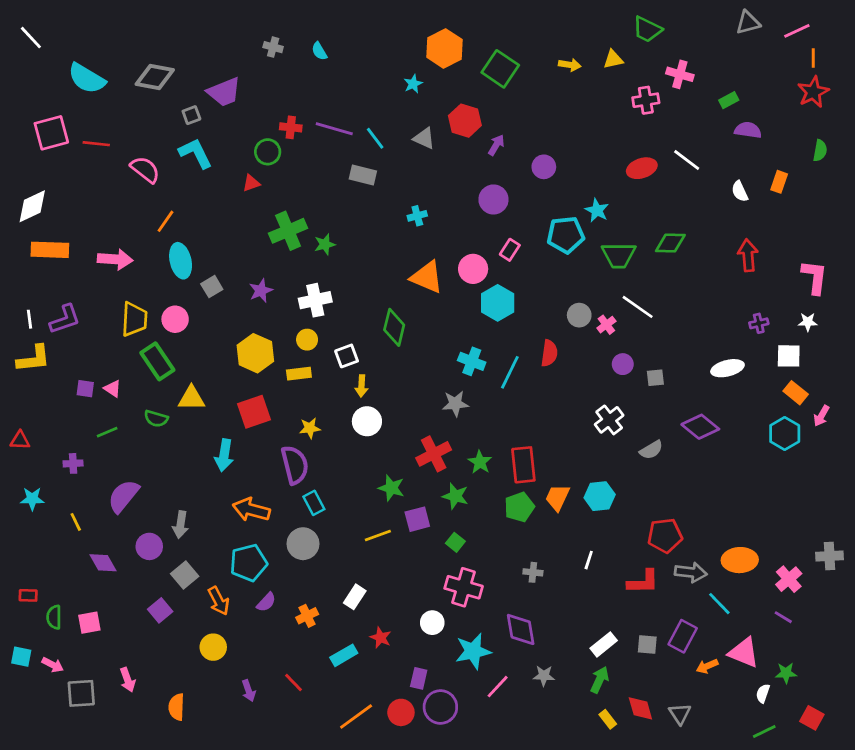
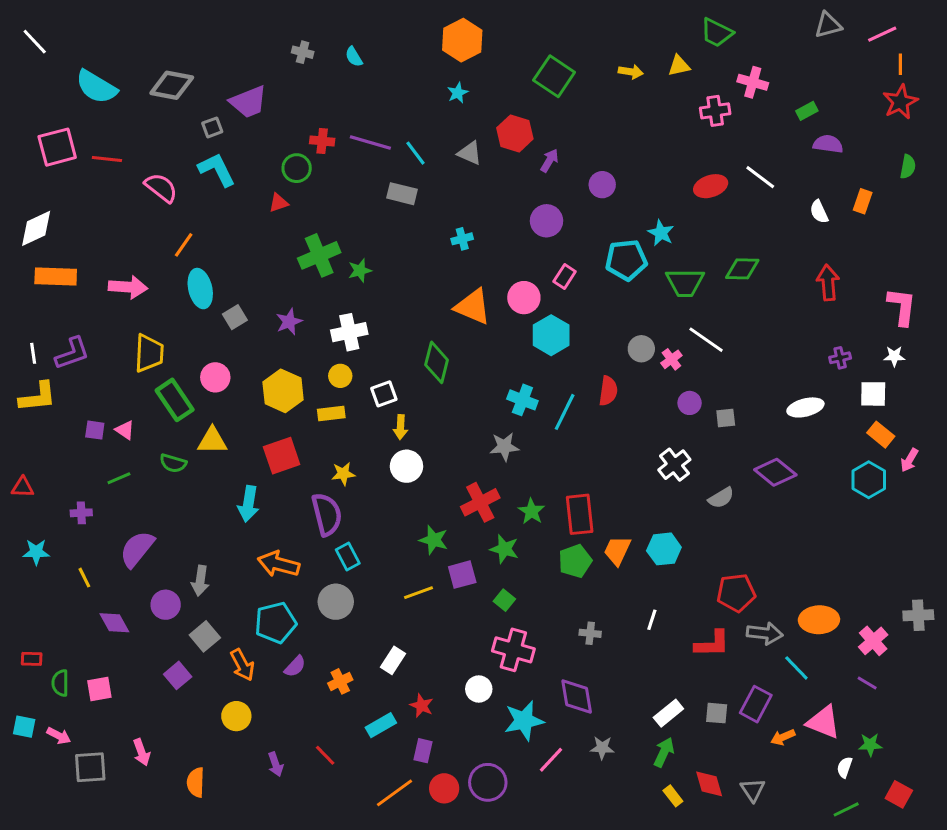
orange hexagon: (444, 48) -> (462, 40), moved
pink circle: (175, 319) -> (215, 377), moved
purple rectangle: (419, 678) -> (423, 751), moved

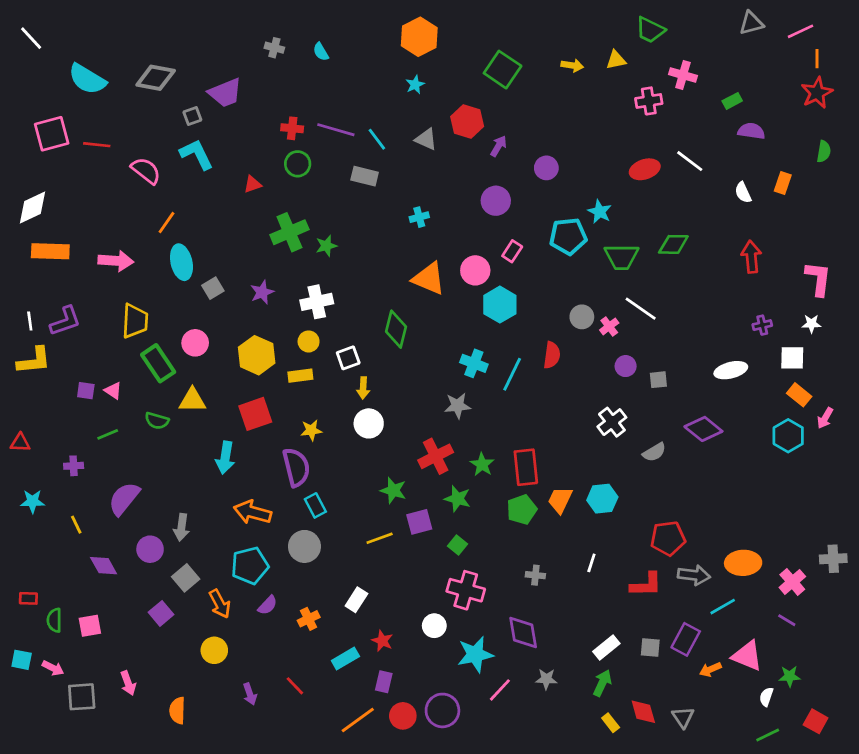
green circle: (297, 168) -> (298, 164), moved
cyan line: (796, 668) -> (723, 607), turned -76

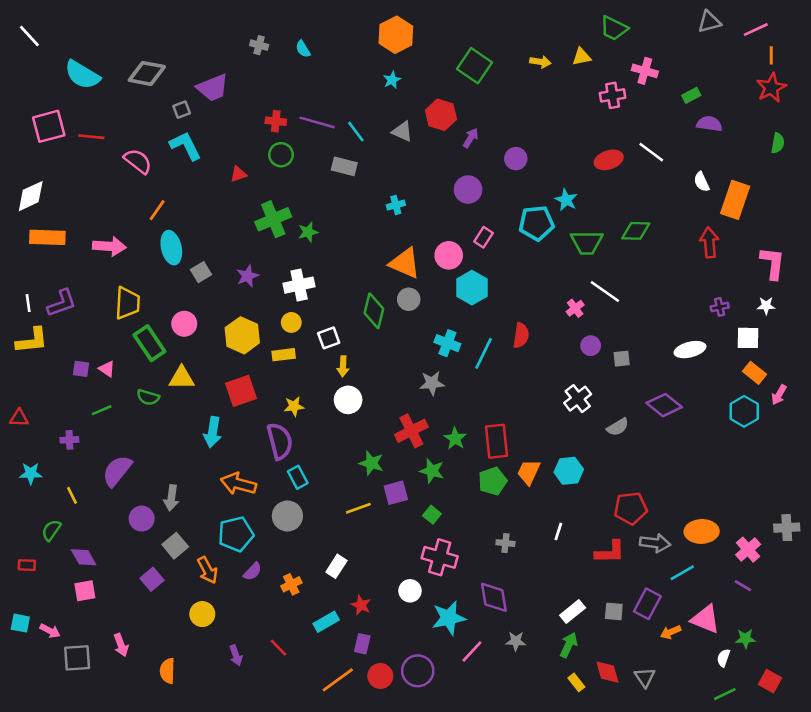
orange rectangle: (783, 183) -> (735, 200), moved, size x1.8
gray circle: (582, 317) -> (409, 299), moved
purple diamond: (104, 566) -> (84, 557), moved
green semicircle: (54, 620) -> (51, 530), moved, turned 35

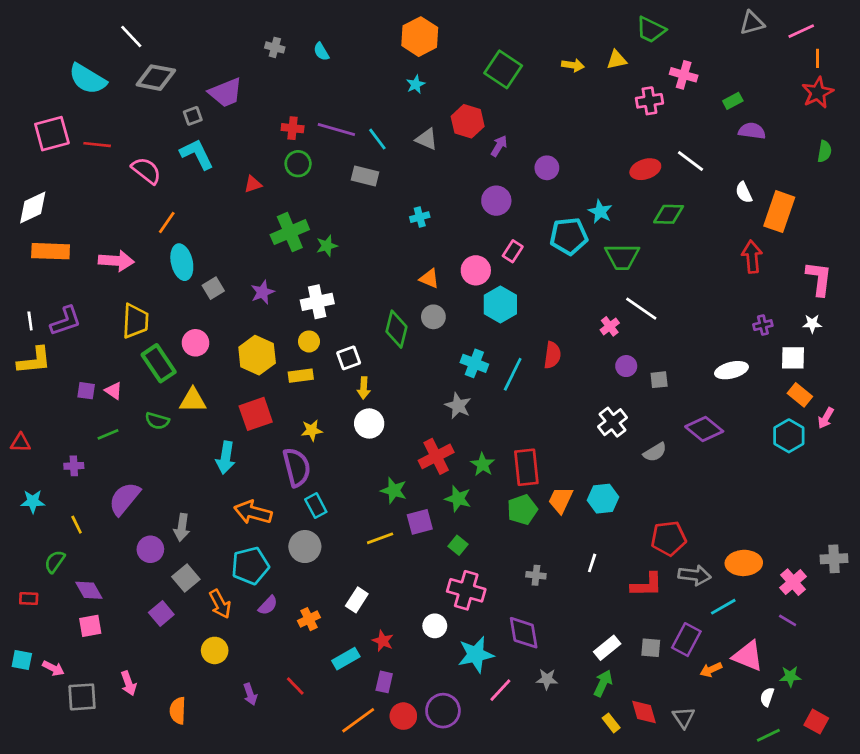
white line: (29, 36) -> (131, 37), moved
green diamond: (636, 231) -> (669, 214), moved
orange triangle: (405, 263) -> (429, 279), size x0.6
gray star: (432, 383) -> (458, 406), turned 30

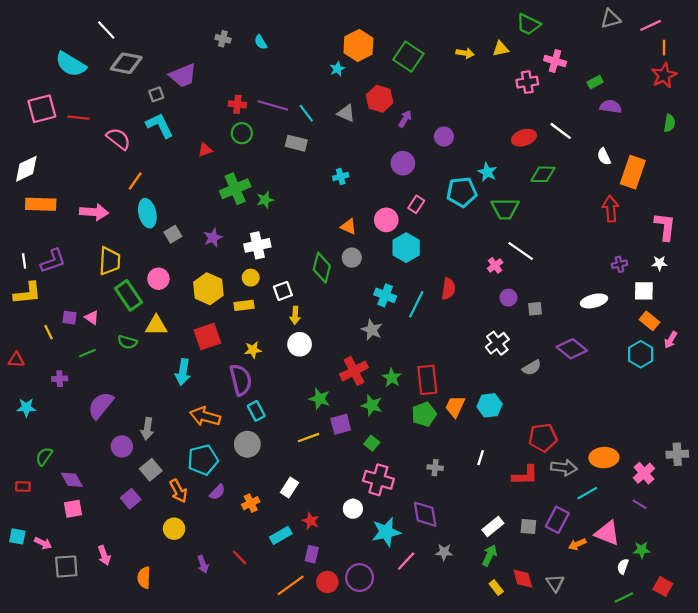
orange hexagon: (420, 37) -> (358, 45), moved
yellow line: (77, 525) -> (48, 332), moved

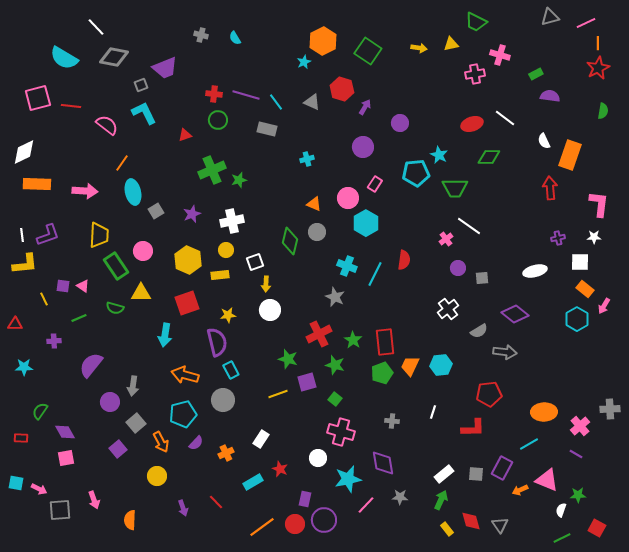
gray arrow: (564, 468) -> (505, 352), moved
purple rectangle: (312, 554) -> (305, 499), moved

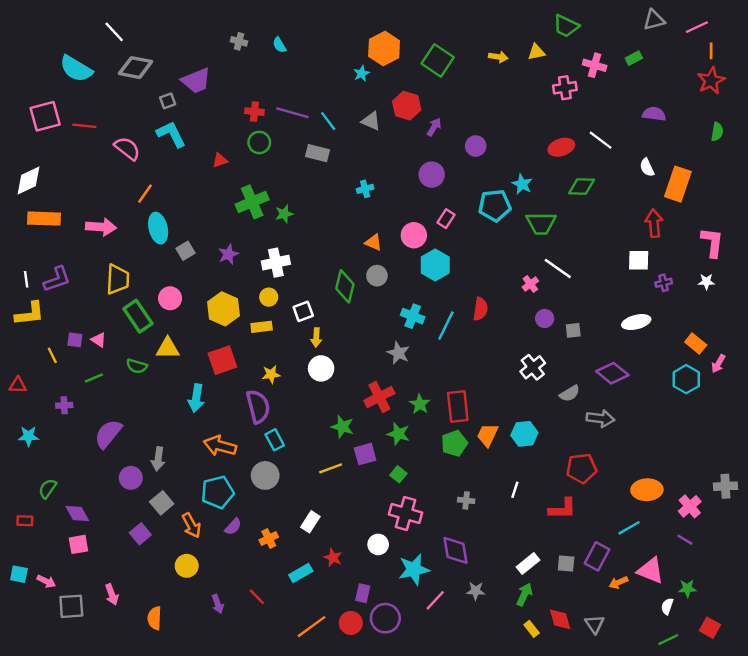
green rectangle: (536, 74) -> (634, 58), moved
white square: (580, 262) -> (639, 260), moved

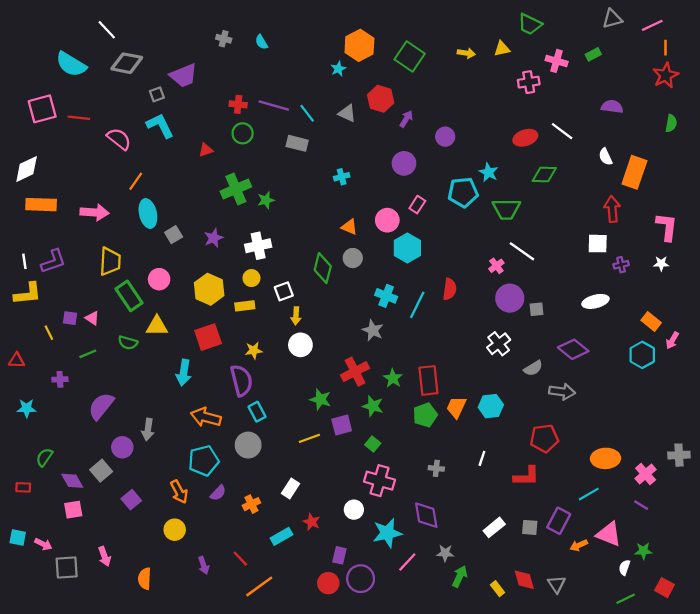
purple circle: (545, 318) -> (510, 298), size x1.6
gray square: (162, 503) -> (101, 471), moved
green arrow: (524, 594) -> (460, 576), moved
orange line: (312, 627) -> (259, 586), moved

